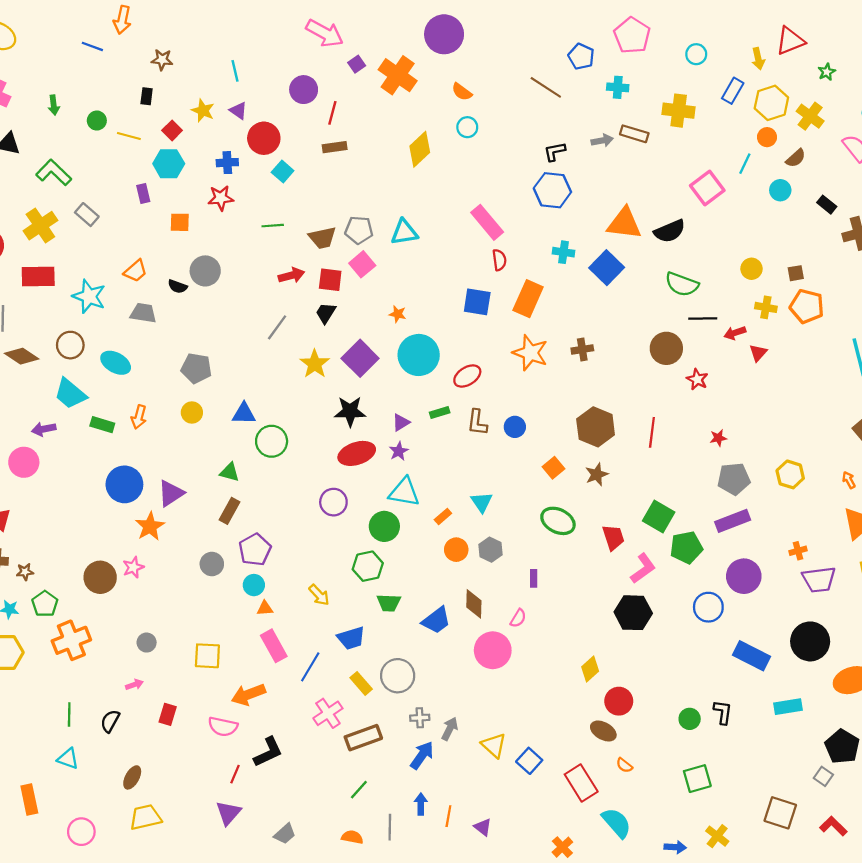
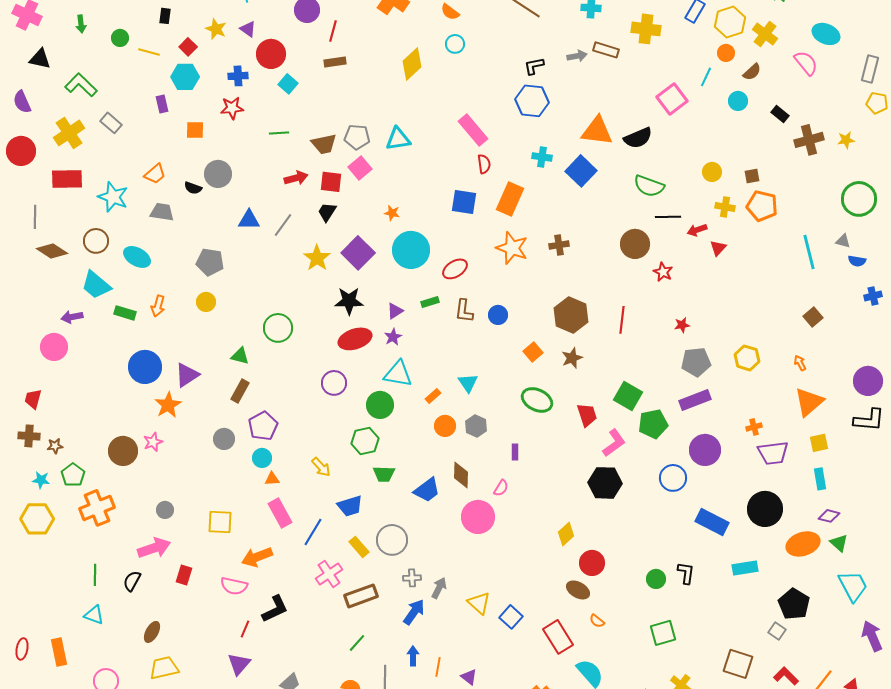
blue triangle: (244, 414) -> (249, 220), moved
pink arrow: (134, 685) -> (154, 548), size x2.0

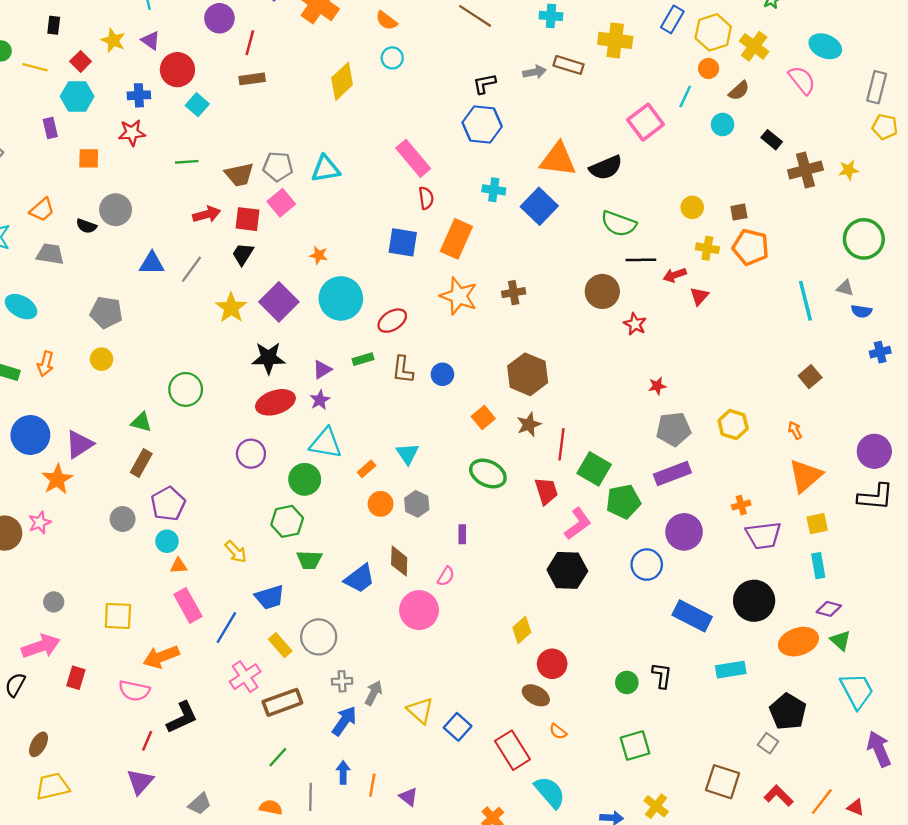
red line: (622, 320) -> (561, 444), moved

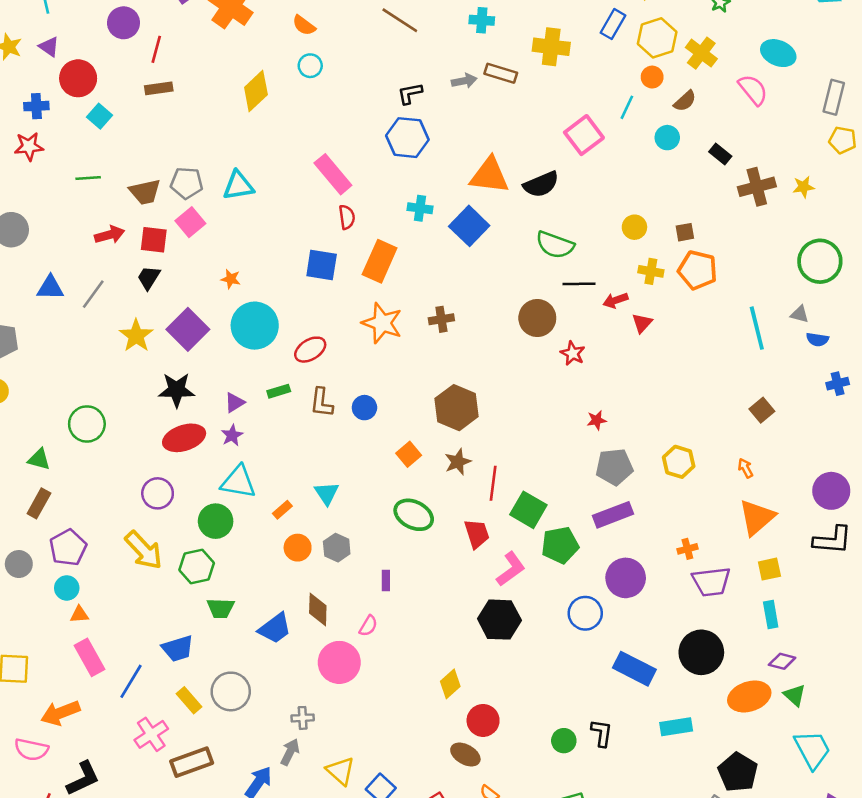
yellow arrow: (236, 552) -> (144, 550), moved, size x1.6
gray cross: (342, 681) -> (303, 718), moved

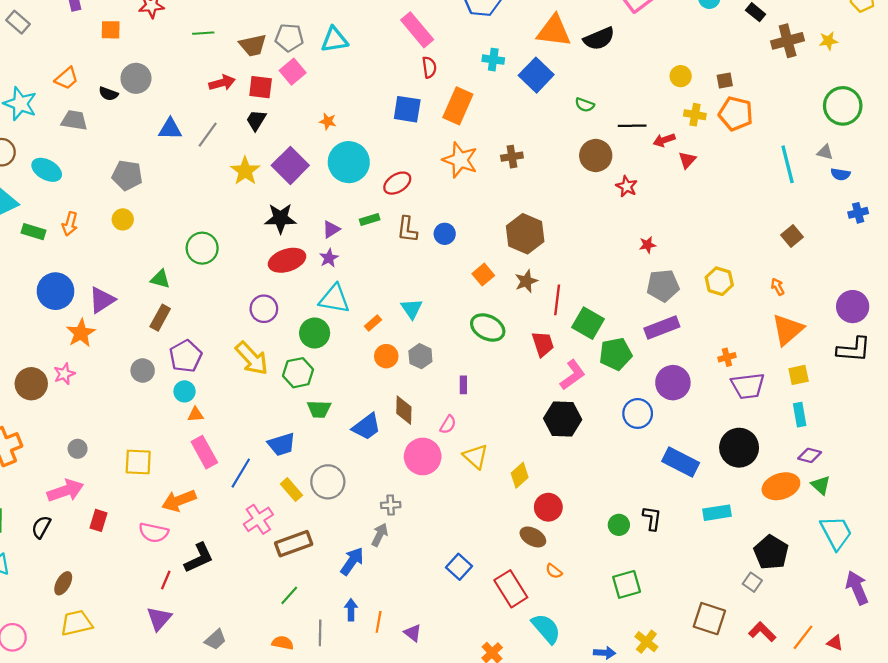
green semicircle: (555, 245) -> (585, 105), moved, size x0.6
yellow triangle: (340, 771) -> (476, 456), moved

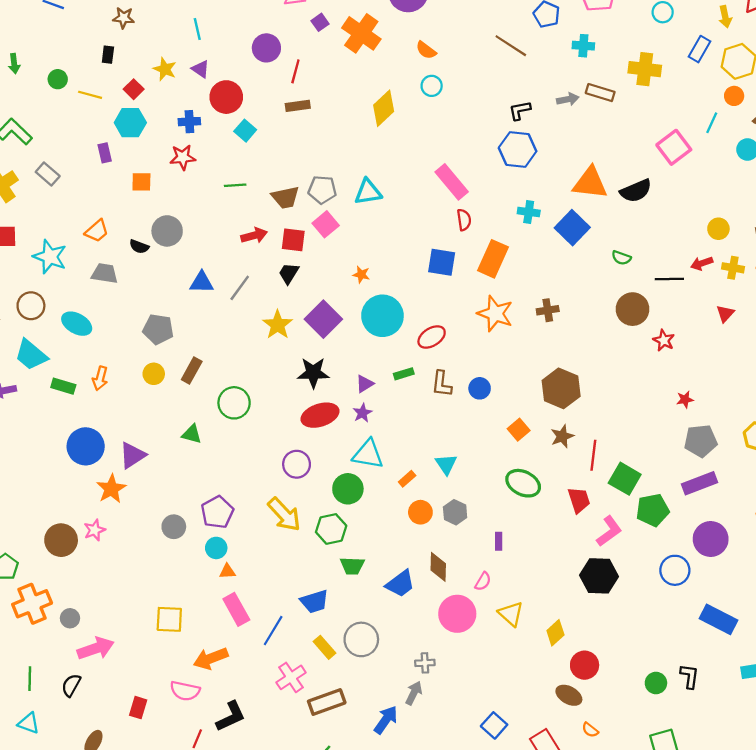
red arrow: (664, 140) -> (702, 263), moved
brown rectangle: (160, 318) -> (192, 370), moved
gray circle: (78, 449) -> (70, 618), moved
red rectangle: (98, 520) -> (138, 708), moved

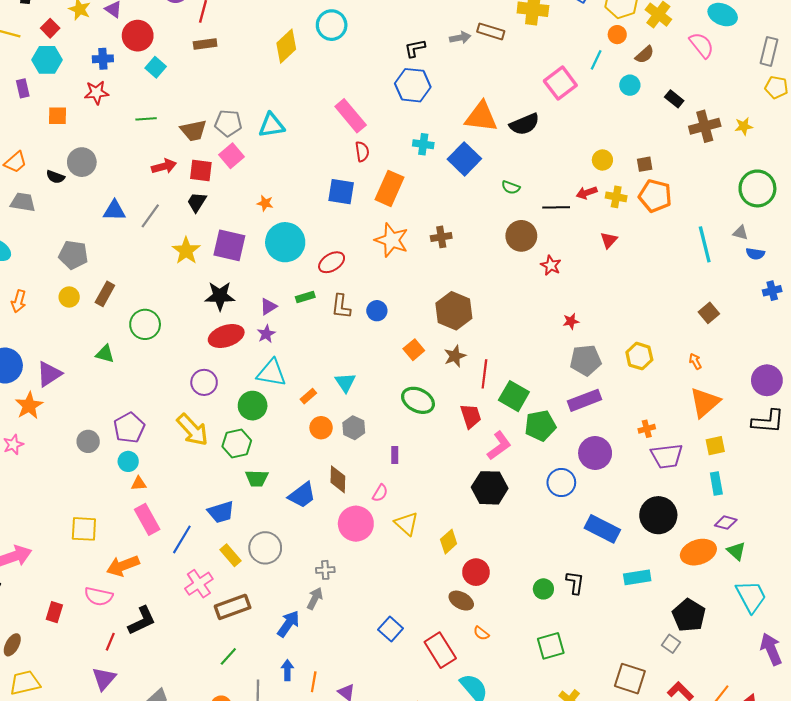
cyan circle: (432, 86) -> (332, 25), size x1.5
purple square: (323, 319) -> (229, 245), turned -32

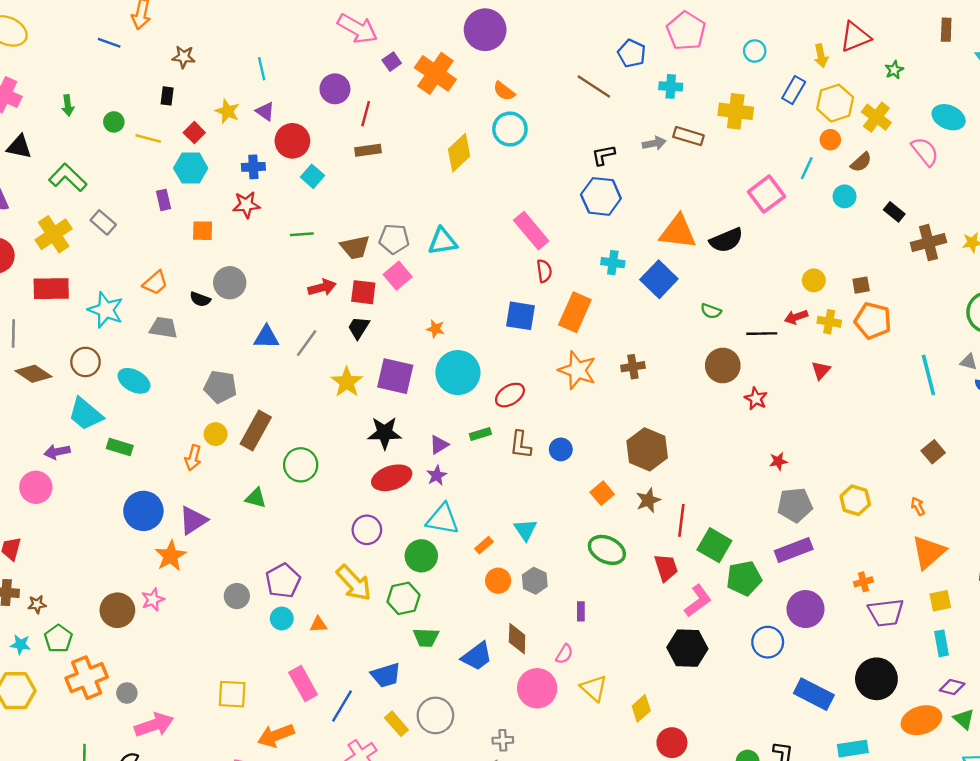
brown rectangle: (105, 294) -> (256, 431), size x1.4
orange arrow: (19, 301) -> (193, 458), moved
orange triangle: (139, 484) -> (318, 624), moved

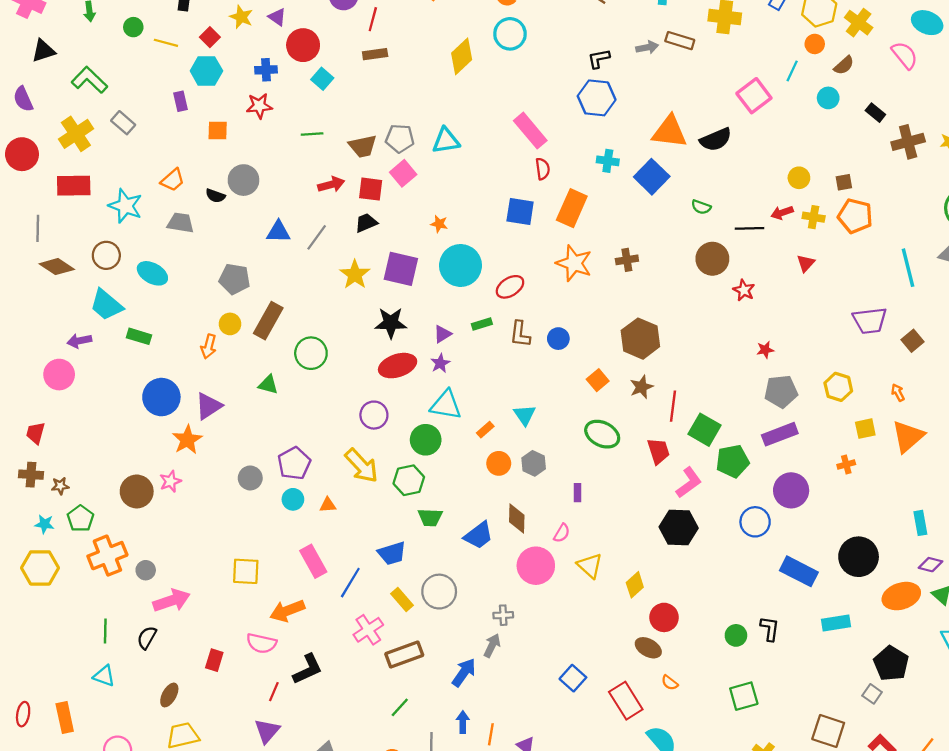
black triangle: (19, 147) -> (43, 51), turned -30
black trapezoid: (359, 328) -> (366, 223), turned 35
yellow square: (940, 601) -> (865, 429), moved
purple trapezoid: (886, 613) -> (870, 321), moved

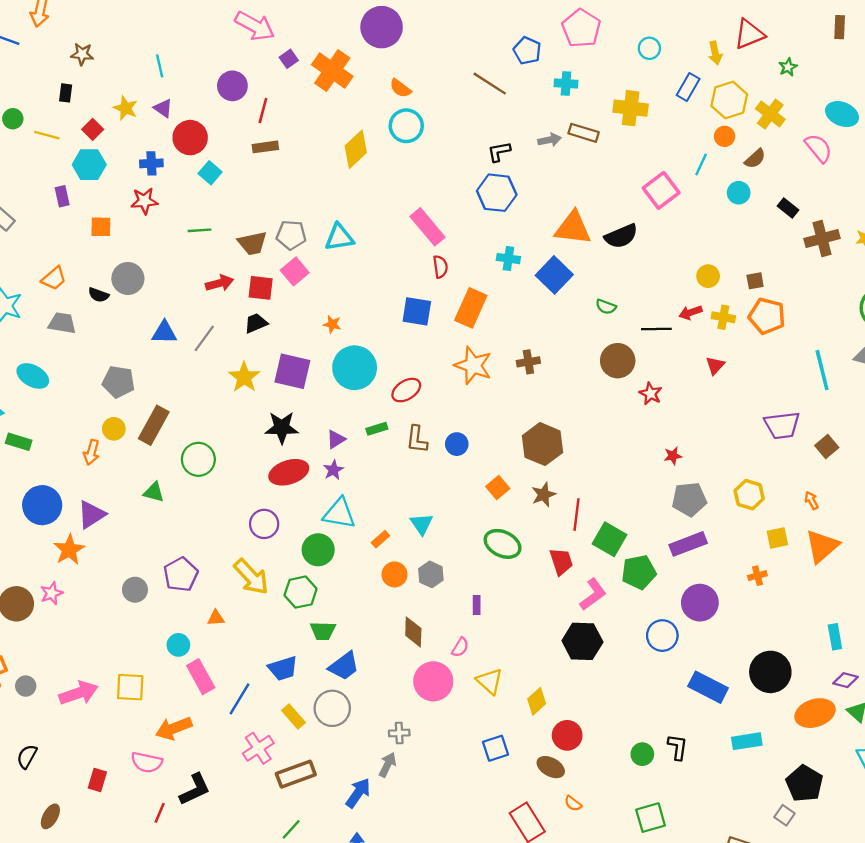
cyan circle: (293, 499) -> (178, 645), moved
blue trapezoid: (478, 535) -> (344, 666), moved
pink arrow: (172, 601) -> (79, 693), moved
blue square: (573, 678) -> (496, 748), moved, turned 30

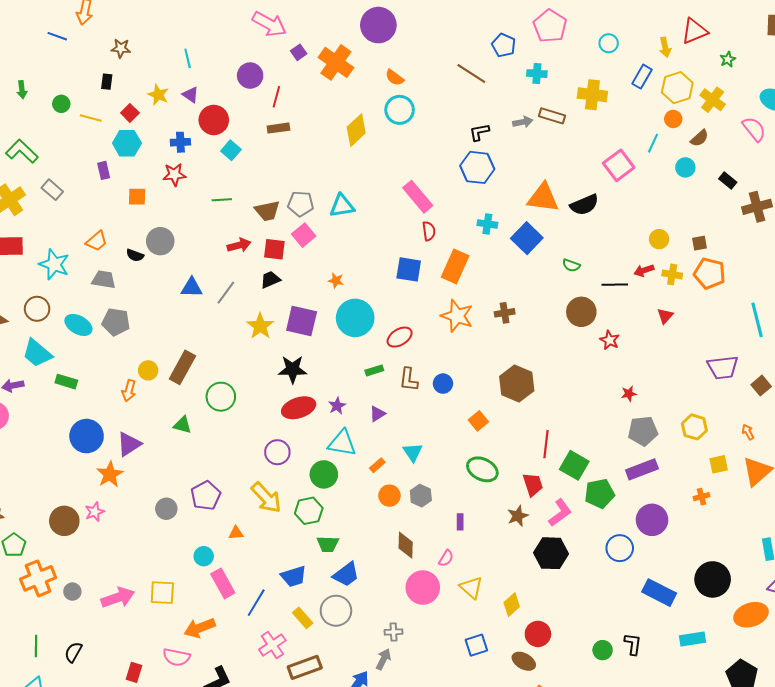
gray pentagon: (118, 382) -> (116, 322), moved
purple triangle: (336, 439) -> (377, 414), moved
brown star: (544, 495) -> (518, 516), moved

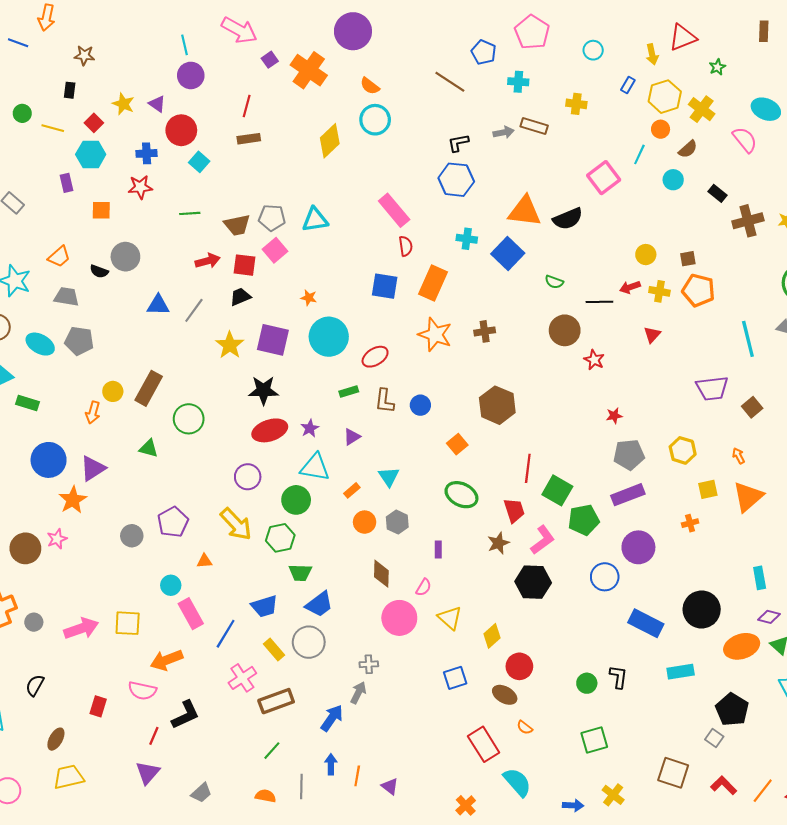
cyan line: (188, 58) -> (184, 45), moved
purple circle: (250, 76) -> (191, 75), moved
blue rectangle: (642, 77) -> (628, 85), size x0.7
yellow cross: (592, 95) -> (576, 104), size x0.7

